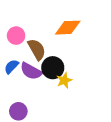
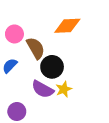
purple semicircle: (31, 71) -> (43, 89), moved
yellow star: (64, 80) -> (64, 89), moved

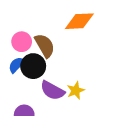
pink circle: (14, 34) -> (22, 42), moved
black circle: (52, 67) -> (33, 66), moved

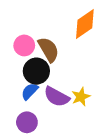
orange diamond: (79, 21) -> (85, 24), turned -32
blue semicircle: (16, 65) -> (30, 91), moved

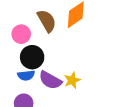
brown semicircle: (48, 50) -> (47, 21), moved
blue semicircle: (30, 91) -> (26, 75), turned -140

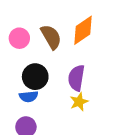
pink circle: (21, 34) -> (19, 38), moved
purple semicircle: (50, 80) -> (76, 78), moved, turned 70

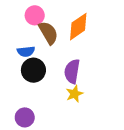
pink circle: (19, 38) -> (35, 15), moved
blue semicircle: (29, 96) -> (26, 51), moved

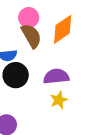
pink circle: (35, 15) -> (29, 18), moved
purple semicircle: (72, 71) -> (56, 76), turned 75

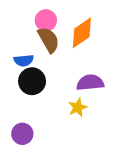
purple semicircle: (56, 76) -> (90, 83), moved

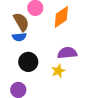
brown semicircle: (49, 40) -> (21, 22), moved
black circle: (32, 81) -> (28, 62), moved

